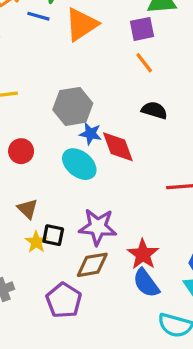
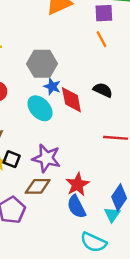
black semicircle: (154, 110) -> (103, 90), moved

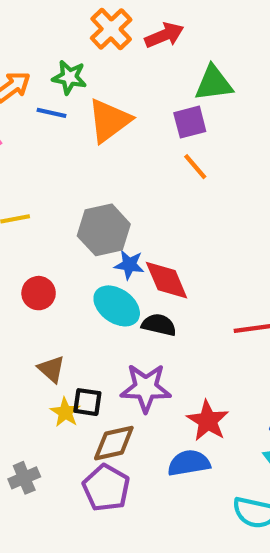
black semicircle: (103, 90) -> (159, 325), moved
brown diamond: (38, 186) -> (114, 443), moved
blue semicircle: (76, 207) -> (189, 463), moved, turned 120

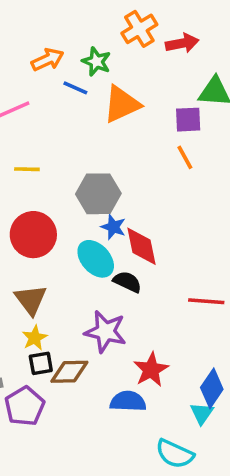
red circle: (39, 293) -> (33, 235), size x1.6
brown triangle: (51, 369) -> (31, 300), size x1.4
black square: (87, 402) -> (41, 363), moved, turned -30
purple pentagon: (106, 488) -> (25, 406), moved

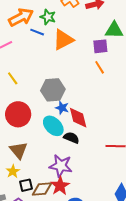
orange arrow: (48, 60) -> (21, 17), size x1.4
yellow line: (27, 169) -> (13, 78), turned 56
yellow star: (35, 338) -> (13, 171), moved
red star: (151, 370) -> (60, 186), moved

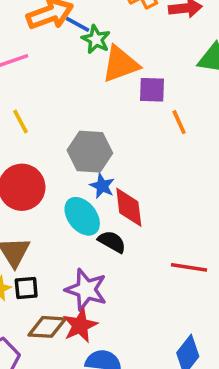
green star: (48, 17) -> (96, 39), moved
blue line: (37, 32) -> (78, 24), moved
purple square: (100, 46) -> (152, 90), moved
black square: (26, 185) -> (26, 288), moved

